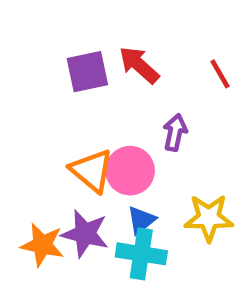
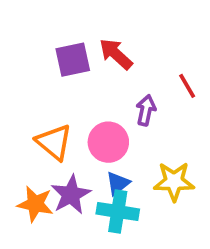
red line: (220, 74) -> (187, 86), moved
orange triangle: (92, 171) -> (54, 142), moved
purple star: (85, 234) -> (71, 195), turned 30

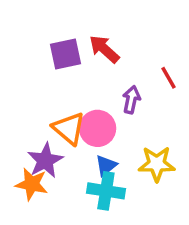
orange triangle: (54, 142) -> (69, 128), moved
purple star: (71, 195) -> (45, 160), moved

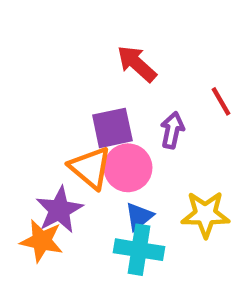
purple square: (65, 54) -> (112, 128), moved

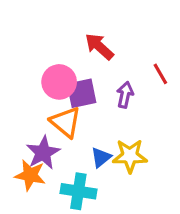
pink circle: (128, 168) -> (59, 82), moved
yellow star: (205, 214) -> (130, 156), moved
cyan cross: (139, 250) -> (78, 191), moved

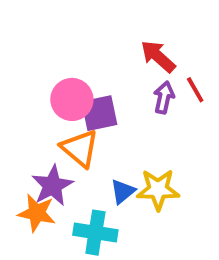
red arrow: (99, 47) -> (158, 56), moved
purple arrow: (125, 95) -> (164, 98), moved

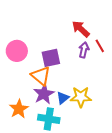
pink circle: (72, 99) -> (17, 51), moved
purple star: (52, 186) -> (44, 94), moved
orange star: (37, 213) -> (19, 109), turned 30

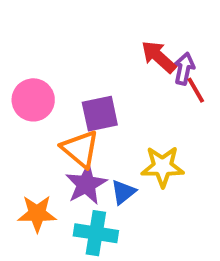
purple arrow: (84, 50) -> (184, 69), moved
yellow star: (81, 97) -> (162, 167), moved
orange star: (19, 109) -> (37, 214), turned 30

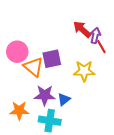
orange triangle: (80, 149) -> (33, 67), moved
yellow star: (162, 167) -> (84, 71), moved
purple star: (86, 184) -> (45, 95), turned 30

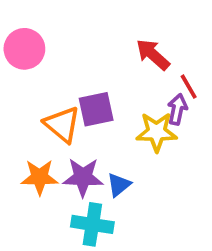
purple arrow: (95, 35) -> (177, 109), moved
pink circle: (17, 52) -> (24, 49), moved
orange star: (19, 110) -> (40, 177), moved

